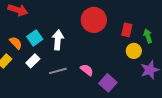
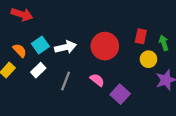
red circle: (94, 20) -> (105, 46), moved
white arrow: (58, 40) -> (66, 47), turned 72
gray line: (58, 71) -> (66, 81), turned -54

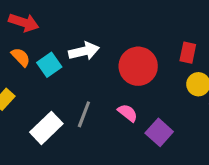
white arrow: (66, 47) -> (84, 51), moved
orange semicircle: (20, 50) -> (21, 57), moved
white rectangle: (38, 70) -> (46, 128), moved, size x1.5

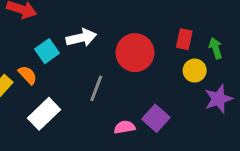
orange semicircle: (21, 57) -> (28, 75), moved
pink semicircle: (128, 113) -> (125, 127), moved, turned -48
gray line: (84, 114) -> (96, 88), moved

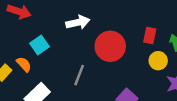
white arrow: (81, 38) -> (78, 22), moved

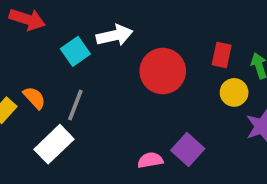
cyan square: (39, 45) -> (75, 51), moved
gray line: (79, 75) -> (75, 105), moved

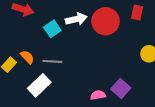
red rectangle: (222, 55) -> (137, 13), moved
red circle: (163, 71) -> (106, 21), moved
gray line: (75, 105) -> (52, 61), turned 72

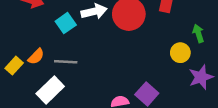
orange semicircle: (27, 57) -> (36, 57), turned 88

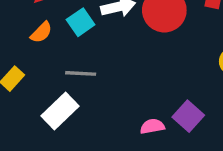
orange semicircle: (36, 57) -> (41, 32), moved

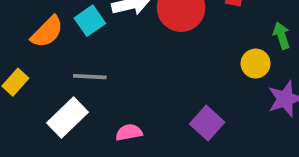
orange semicircle: (41, 32) -> (47, 32), size x1.4
pink semicircle: (152, 126) -> (129, 132), moved

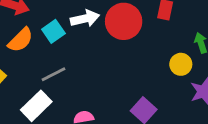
gray line: (90, 77) -> (53, 74), turned -30

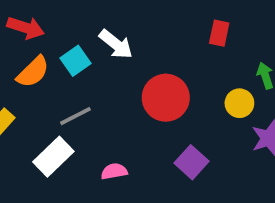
white arrow: (85, 19) -> (116, 44), turned 52
red circle: (124, 21) -> (166, 98), moved

